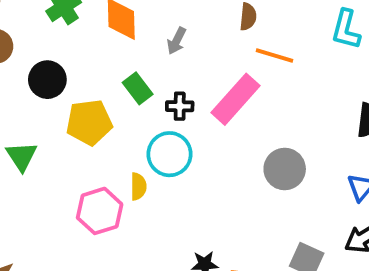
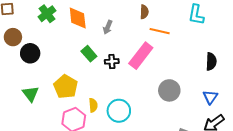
black circle: (47, 80) -> (30, 53), moved
yellow pentagon: (89, 122) -> (66, 87), moved, turned -30
cyan circle: (169, 154) -> (119, 111), moved

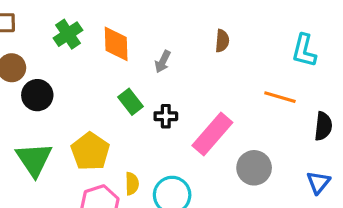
orange line: (160, 31) -> (280, 97), moved
pink rectangle: (141, 56) -> (212, 134), moved
green triangle: (31, 94) -> (34, 159), size x1.4

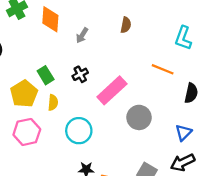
green rectangle: (130, 102) -> (46, 75), moved
black cross: (166, 116) -> (80, 74), turned -35
yellow semicircle: (132, 184) -> (53, 103), moved

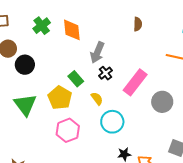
gray arrow: (82, 35) -> (97, 52), moved, size x1.5
yellow semicircle: (53, 103) -> (97, 99), moved, turned -32

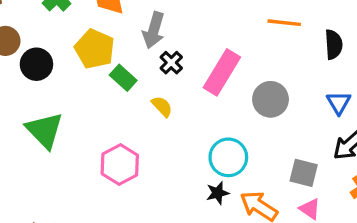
yellow pentagon: (60, 98) -> (95, 49), moved
cyan circle: (112, 122) -> (228, 157), moved

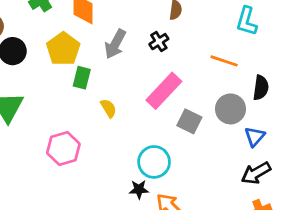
black cross: (171, 63) -> (159, 42), moved
green rectangle: (123, 78) -> (82, 78), turned 50
gray circle: (271, 99) -> (230, 109), moved
gray square: (304, 173) -> (189, 121), moved

